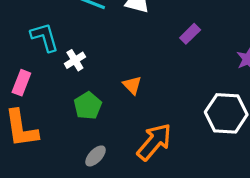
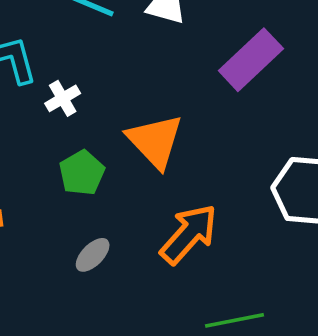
purple rectangle: (190, 34) -> (251, 60), size x1.8
orange triangle: (132, 85) -> (155, 141), size x1.8

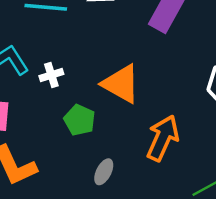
white cross: (63, 98) -> (51, 75), turned 30

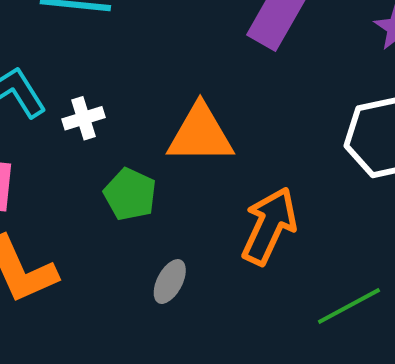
orange triangle: (121, 84) -> (200, 134), turned -30

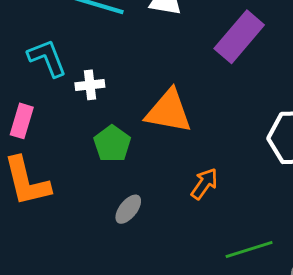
orange arrow: (269, 226) -> (204, 184), size x0.6

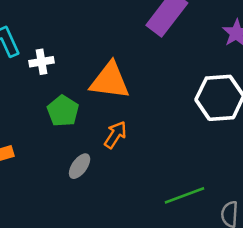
orange arrow: (204, 184) -> (115, 135), moved

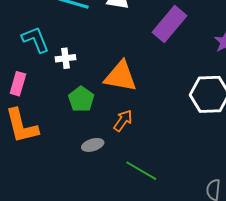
gray ellipse: (80, 166) -> (93, 145), turned 35
green line: (185, 195) -> (141, 171), moved, turned 48

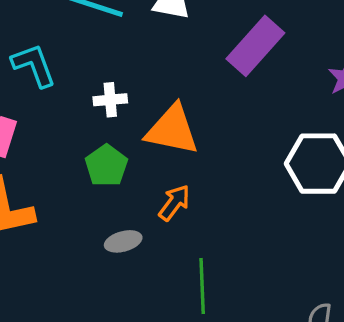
white cross: (65, 58) -> (110, 100), moved
green line: (141, 171) -> (202, 286), turned 56

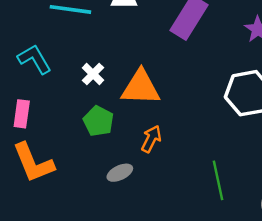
white cross: (110, 100) -> (93, 74), turned -30
green line: (202, 286) -> (218, 180), moved

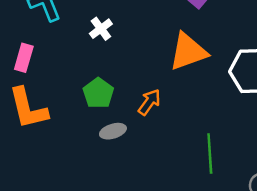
orange triangle: (141, 88) -> (188, 52), moved, turned -30
green pentagon: (98, 121) -> (98, 93), moved

